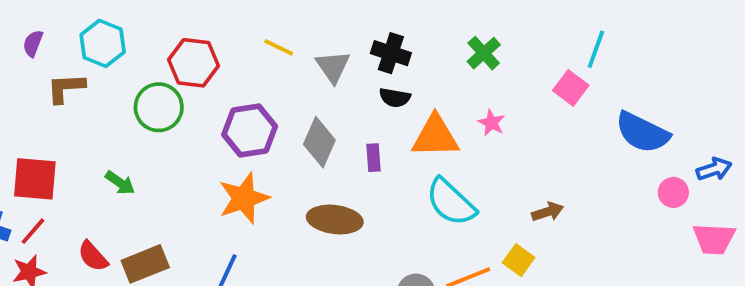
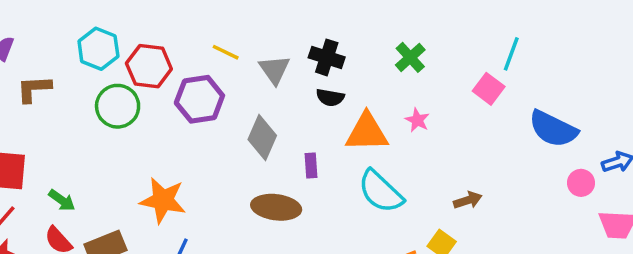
cyan hexagon: (103, 43) -> (98, 49), moved
purple hexagon: (250, 131) -> (199, 99), moved
purple rectangle: (373, 158) -> (311, 165), moved
green arrow: (120, 183) -> (62, 200), moved
orange star: (244, 198) -> (163, 200), moved, turned 30

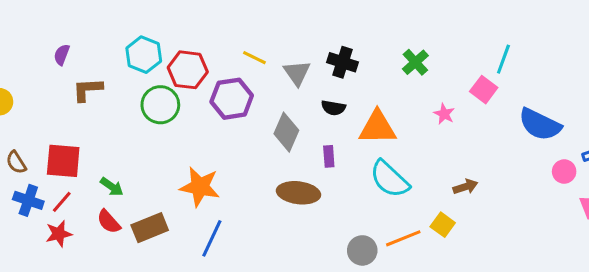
black semicircle: (330, 97) -> (333, 108), moved
pink star: (417, 120) -> (444, 114), moved

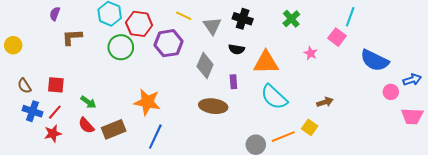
red square: (63, 161) -> (56, 85), size x0.7

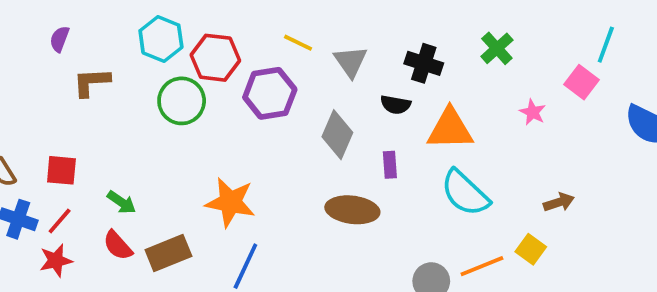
black cross: (243, 19) -> (424, 63), moved

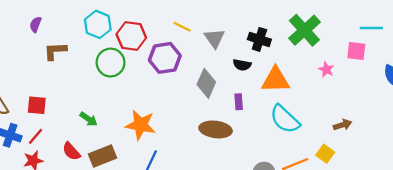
cyan line: (606, 45) -> (371, 28), turned 70
green cross: (497, 48) -> (304, 30), size x1.6
pink square: (581, 82) -> (356, 51), turned -30
green arrow: (121, 202) -> (89, 119), moved

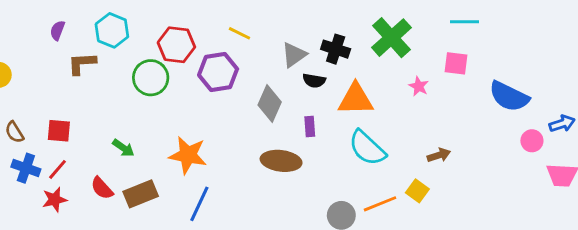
cyan hexagon: (98, 24) -> (112, 30), moved
cyan line: (371, 28) -> (465, 22), moved
gray triangle: (214, 38) -> (294, 55), moved, turned 30

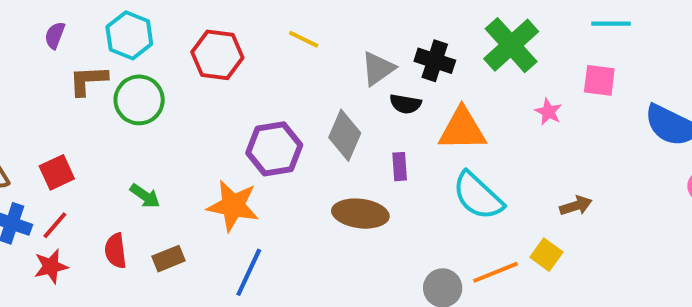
purple hexagon: (218, 72) -> (274, 149), moved
green circle: (151, 78) -> (139, 100), moved
red square: (59, 131) -> (57, 172), turned -30
red semicircle: (102, 188) -> (116, 251), turned 35
brown rectangle: (141, 194) -> (168, 259), size x0.7

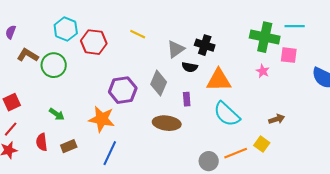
cyan hexagon: (129, 35) -> (66, 29), moved
green cross: (511, 45) -> (265, 37), moved, turned -36
brown L-shape: (88, 80) -> (28, 55), turned 35

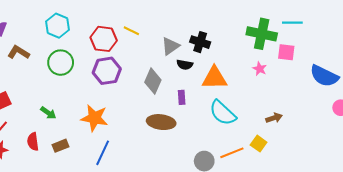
red hexagon: (94, 42) -> (104, 39), moved
green circle: (54, 65) -> (61, 63), moved
purple hexagon: (123, 90) -> (107, 71), moved

